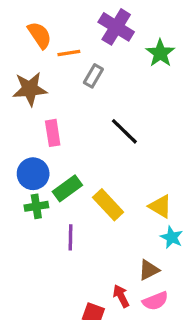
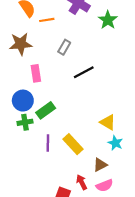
gray rectangle: (93, 76) -> (64, 47), moved
black line: (124, 131) -> (84, 72), turned -72
yellow rectangle: (108, 205) -> (73, 144), moved

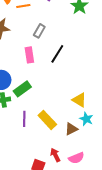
black line: (84, 72) -> (57, 54), turned -30
pink rectangle: (36, 73) -> (29, 55), moved
brown triangle: (100, 165) -> (71, 129), moved

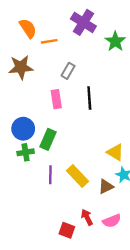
black line: (57, 54) -> (89, 98), turned -36
green rectangle: (22, 89) -> (48, 139), turned -30

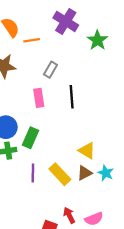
yellow triangle: (115, 152) -> (87, 151), moved
brown triangle: (106, 187) -> (85, 173), moved

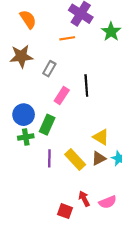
orange line: (32, 40) -> (67, 38), moved
gray rectangle: (50, 70) -> (49, 69), moved
pink rectangle: (39, 98) -> (62, 96), moved, turned 42

